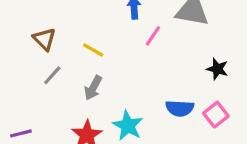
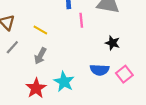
pink line: (153, 36) -> (81, 20), turned -40
black star: (217, 69) -> (112, 43), moved

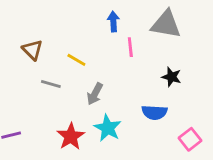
gray line: (12, 47) -> (51, 84), moved, turned 64
gray arrow: (40, 56) -> (95, 94), moved
pink square: (124, 74) -> (190, 139), moved

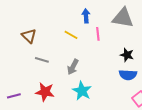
yellow line: (76, 60) -> (71, 35), moved
blue semicircle: (155, 112) -> (128, 75), moved
red star: (71, 136) -> (45, 92), moved, turned -30

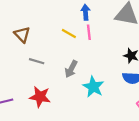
pink line: (98, 34) -> (89, 32), moved
cyan star: (82, 91) -> (93, 87), moved

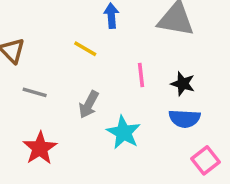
pink line: (89, 32) -> (141, 75), moved
red star: (40, 97) -> (40, 148), turned 30

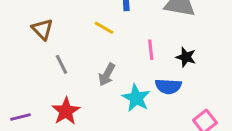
gray line: (35, 92) -> (61, 64), turned 48
blue semicircle: (185, 119) -> (168, 86), moved

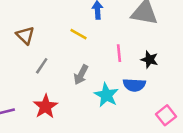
gray line: (61, 64) -> (42, 66), turned 60

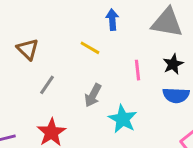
black star: (149, 59) -> (173, 64), moved, turned 30
blue semicircle: (134, 85) -> (176, 95), moved

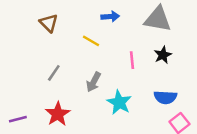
blue arrow: (112, 20) -> (110, 17), turned 90
brown triangle: (28, 49) -> (49, 23), moved
blue semicircle: (176, 95) -> (165, 97), moved

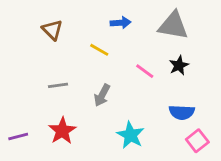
pink line: (132, 60) -> (145, 71), turned -48
gray line: (54, 73) -> (58, 85), turned 48
cyan star: (119, 102) -> (131, 135), moved

